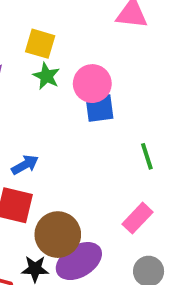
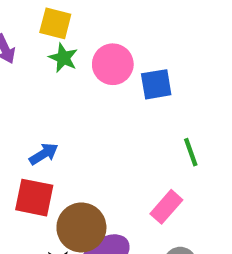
blue square: (99, 108) -> (156, 84), moved
green line: (147, 156) -> (191, 152), moved

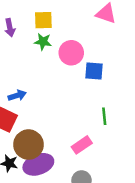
yellow square: (55, 23) -> (43, 20), turned -30
green star: (63, 58) -> (43, 42), turned -30

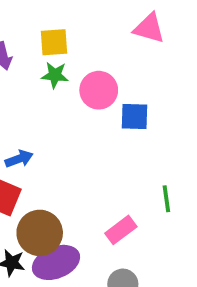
green line: (104, 116) -> (166, 199), moved

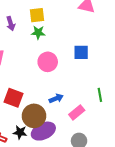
pink circle: (99, 90) -> (48, 62), moved
blue arrow: (19, 159) -> (56, 98), moved

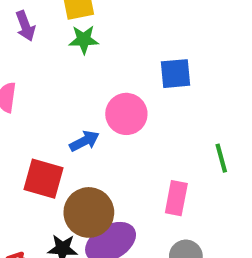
pink circle: (48, 62) -> (126, 114), moved
blue arrow: (56, 98) -> (84, 141), moved
pink rectangle: (77, 112) -> (176, 198), turned -35

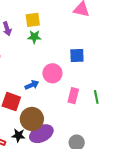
pink rectangle: (176, 198) -> (73, 96), moved

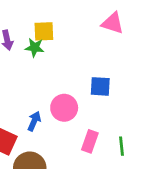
green star: (34, 37) -> (35, 47), moved
blue arrow: (32, 85) -> (34, 121), turned -48

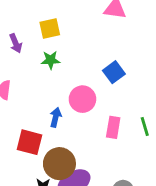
green star: (35, 47) -> (51, 60), moved
blue square: (100, 86) -> (114, 72), turned -30

